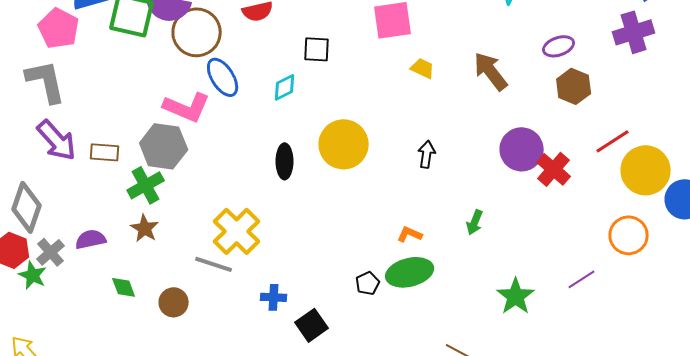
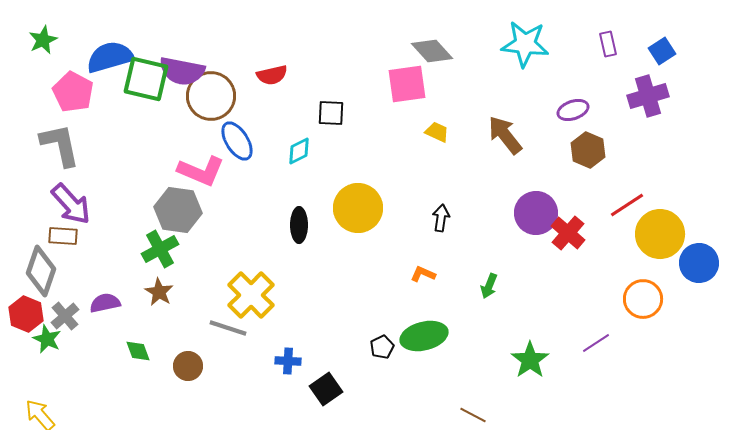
brown rectangle: (105, 152) -> (63, 236), moved
orange L-shape: (410, 234) -> (423, 274), moved

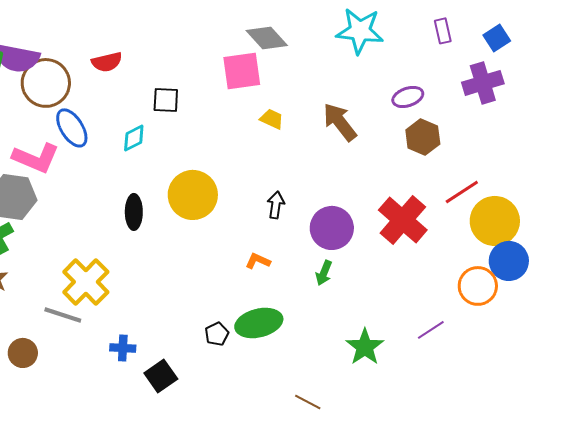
purple circle: (536, 213) -> (332, 228), moved
red cross: (568, 233) -> (403, 220), size x1.4
blue circle: (699, 263) -> (509, 261), moved

